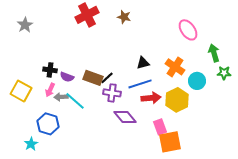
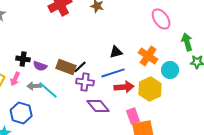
pink arrow: (50, 90) -> (15, 79), moved

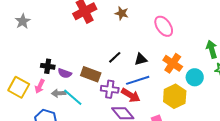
pink ellipse: (161, 19) -> (164, 26), moved
black line: (80, 67) -> (115, 57), moved
red arrow: (124, 87) -> (131, 95), moved, turned 36

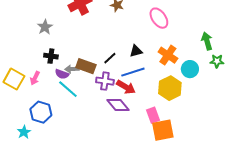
gray star: (23, 21) -> (45, 27), moved
black line: (115, 57) -> (110, 58), moved
black cross: (48, 66) -> (51, 56), moved
purple semicircle: (65, 73) -> (62, 74), moved
gray arrow: (59, 93) -> (72, 69), moved

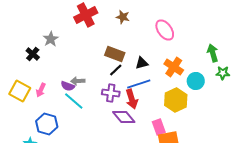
black cross: (51, 56) -> (33, 54), moved, turned 32
brown rectangle: (86, 66) -> (115, 54), moved
red arrow: (126, 87) -> (132, 99), turned 42

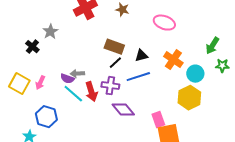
pink ellipse: (165, 30) -> (164, 23), turned -35
green arrow: (213, 53) -> (212, 46), turned -132
red arrow: (132, 99) -> (91, 92), moved
yellow hexagon: (176, 100) -> (189, 98), moved

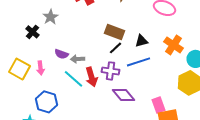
purple semicircle: (67, 79) -> (62, 54), moved
pink arrow: (40, 83) -> (40, 68), turned -32

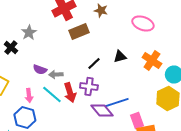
brown rectangle: (114, 32) -> (79, 32), moved, turned -42
blue line: (138, 62) -> (117, 102), moved
pink arrow: (40, 68) -> (29, 96), moved

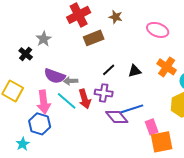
black triangle: (120, 56) -> (135, 71), moved
purple semicircle: (40, 70) -> (55, 76), size x1.5
pink arrow: (29, 96) -> (44, 102), size x1.6

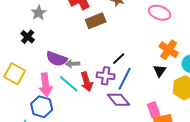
gray star: (44, 39) -> (39, 13), moved
black line: (109, 70) -> (119, 59), moved
black triangle: (135, 71) -> (160, 71), moved, turned -40
blue line: (132, 109) -> (125, 79), moved, turned -45

